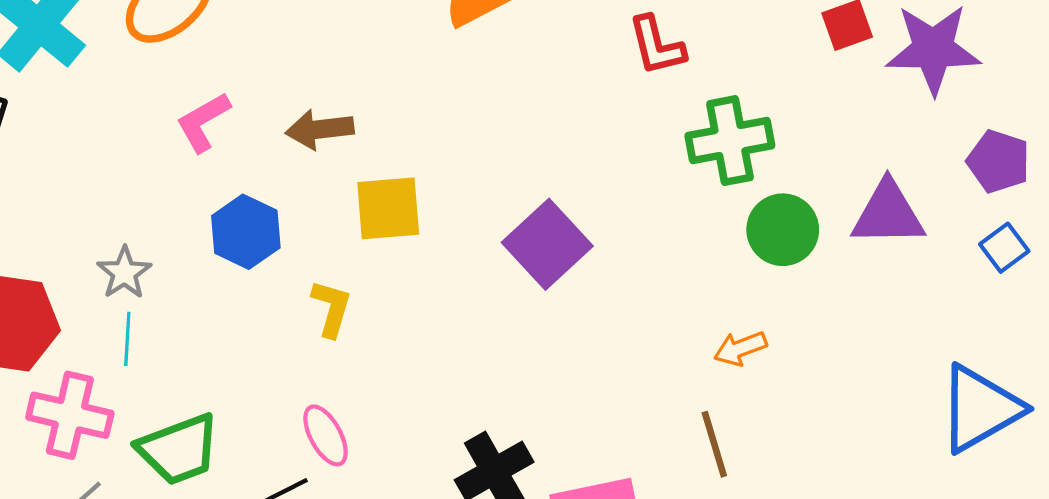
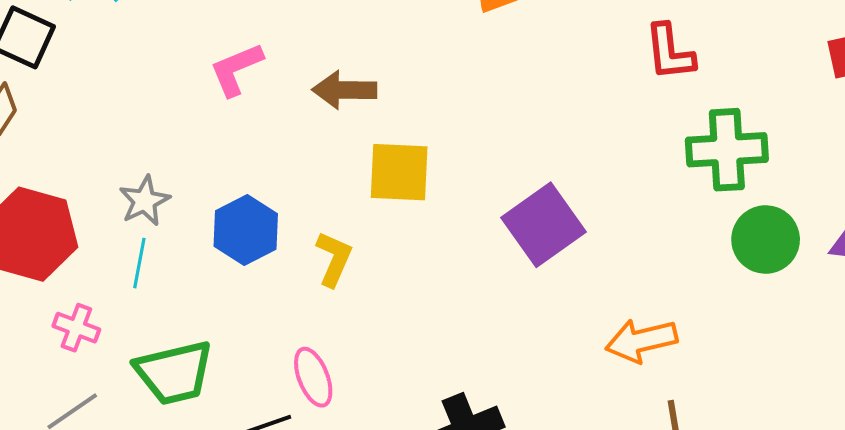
blue hexagon: (246, 232) -> (246, 230), moved
orange arrow: (740, 348) -> (641, 341), moved, size x1.4
pink cross: (70, 415) -> (76, 328), size x0.6

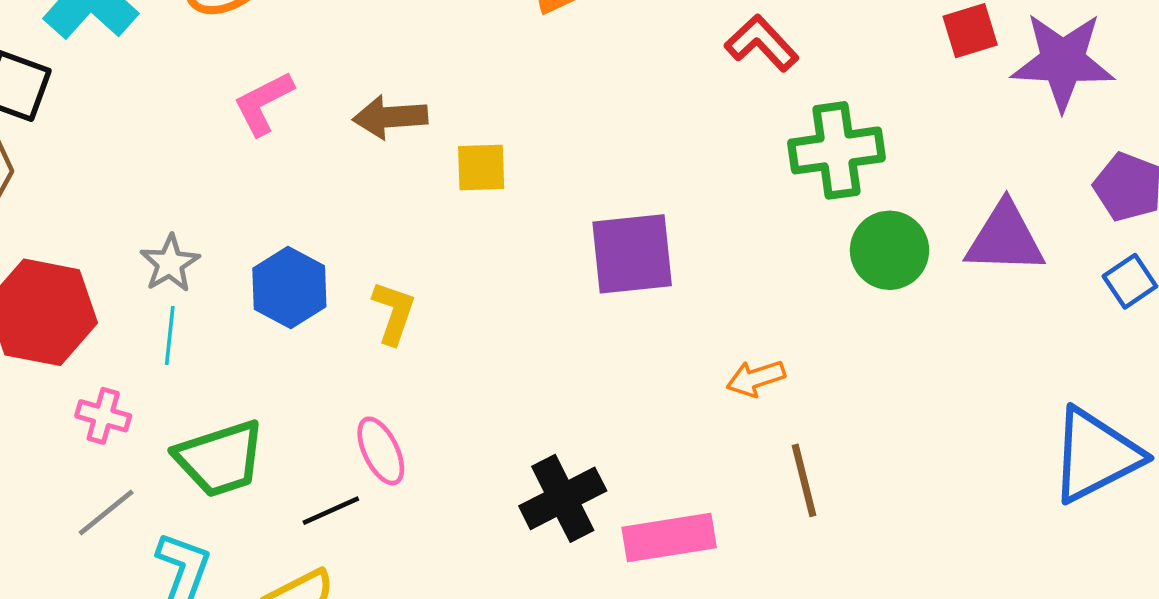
red L-shape: (670, 52) -> (762, 43), turned 148
yellow square: (399, 172) -> (481, 167), moved, size x0.7
purple square: (544, 225) -> (632, 254), turned 34
orange arrow: (641, 341) -> (756, 378), size x0.7

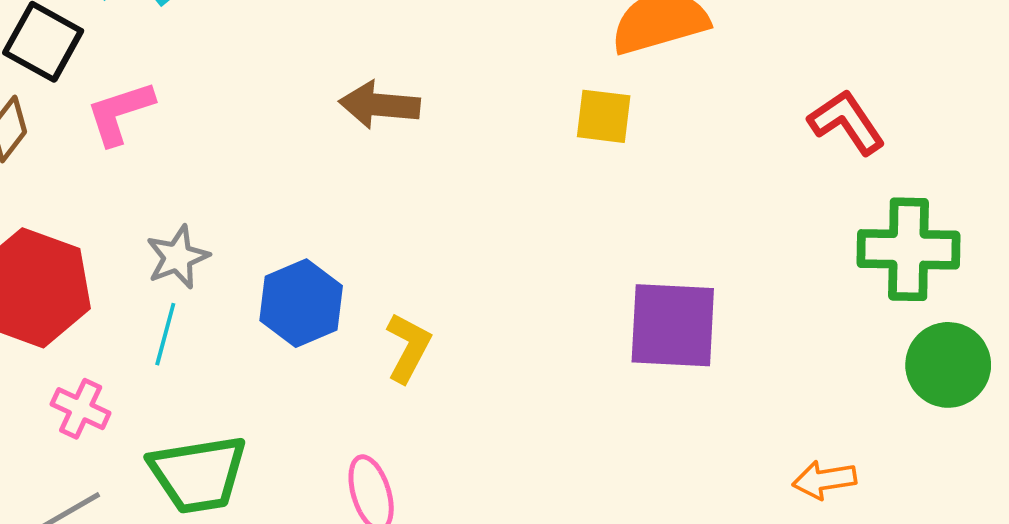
pink L-shape: (263, 103) -> (120, 113), moved
brown arrow: (390, 117) -> (379, 105), moved
yellow square: (481, 167) -> (604, 116), moved
orange arrow: (756, 378) -> (824, 480), moved

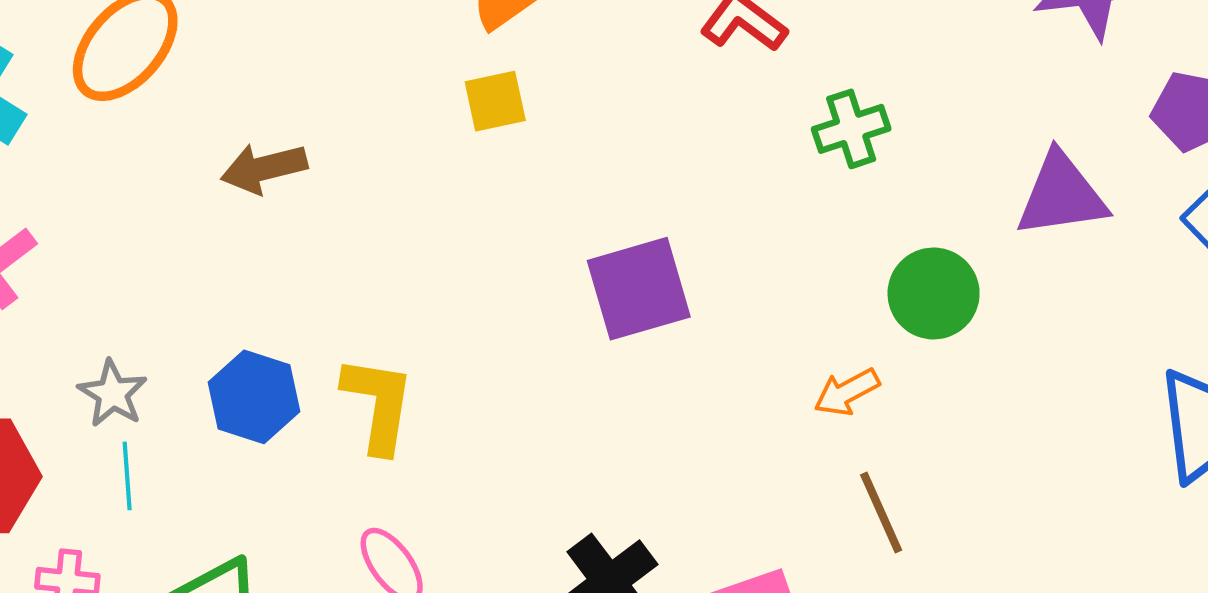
green cross: (908, 249) -> (851, 129), size x0.7
yellow L-shape: (408, 348) -> (378, 404), size x1.4
green circle: (948, 365) -> (934, 293), moved

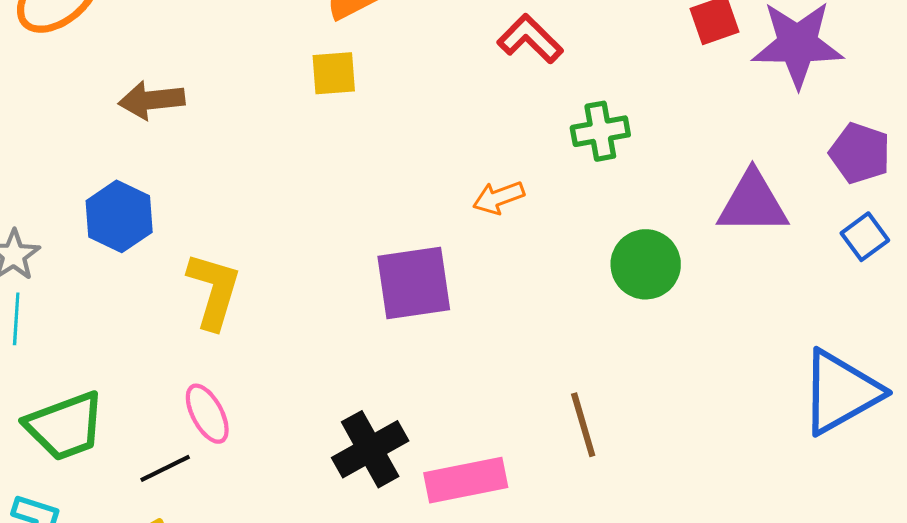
purple square: (639, 289) -> (414, 283), moved
orange arrow: (847, 392) -> (499, 197), moved
blue hexagon: (254, 397) -> (119, 216), moved

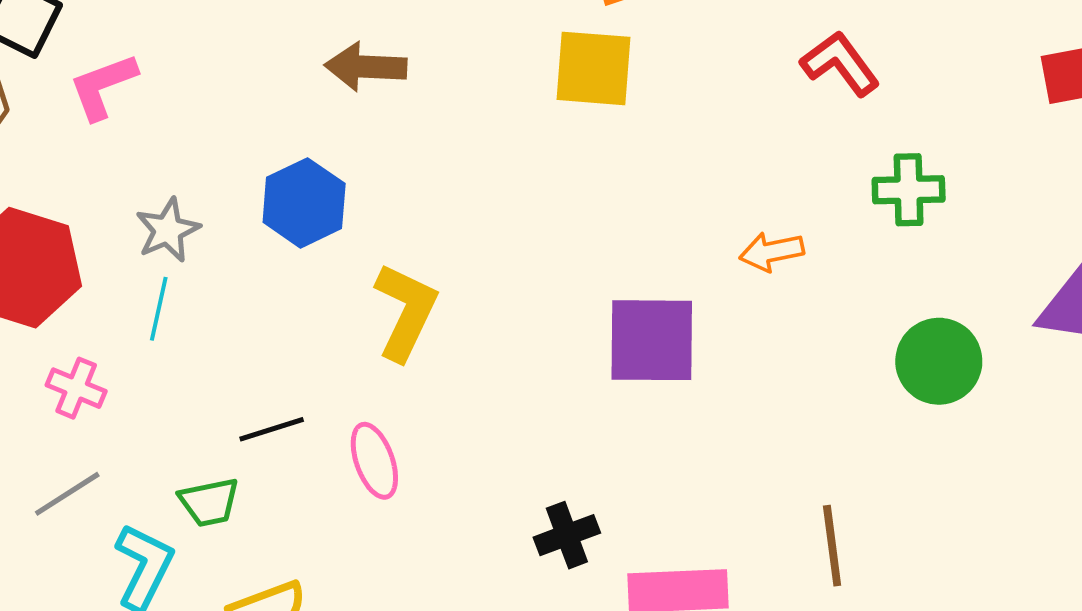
yellow square: (334, 73) -> (594, 68), size x1.4
green trapezoid: (65, 426) -> (209, 502), moved, size x0.6
black cross: (370, 449) -> (567, 535), size x0.7
black line: (165, 468) -> (272, 429), moved

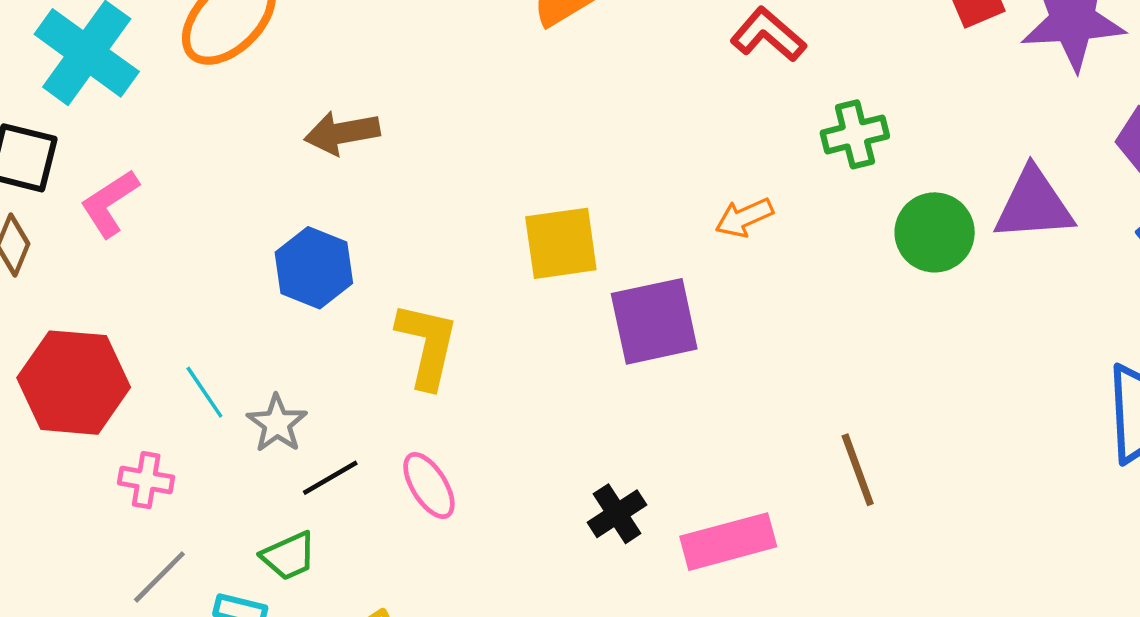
yellow square: (594, 68) -> (561, 243), moved
gray star: (168, 230) -> (277, 423), moved
cyan line: (159, 309) -> (204, 392), turned -34
green circle: (939, 361) -> (935, 232), moved

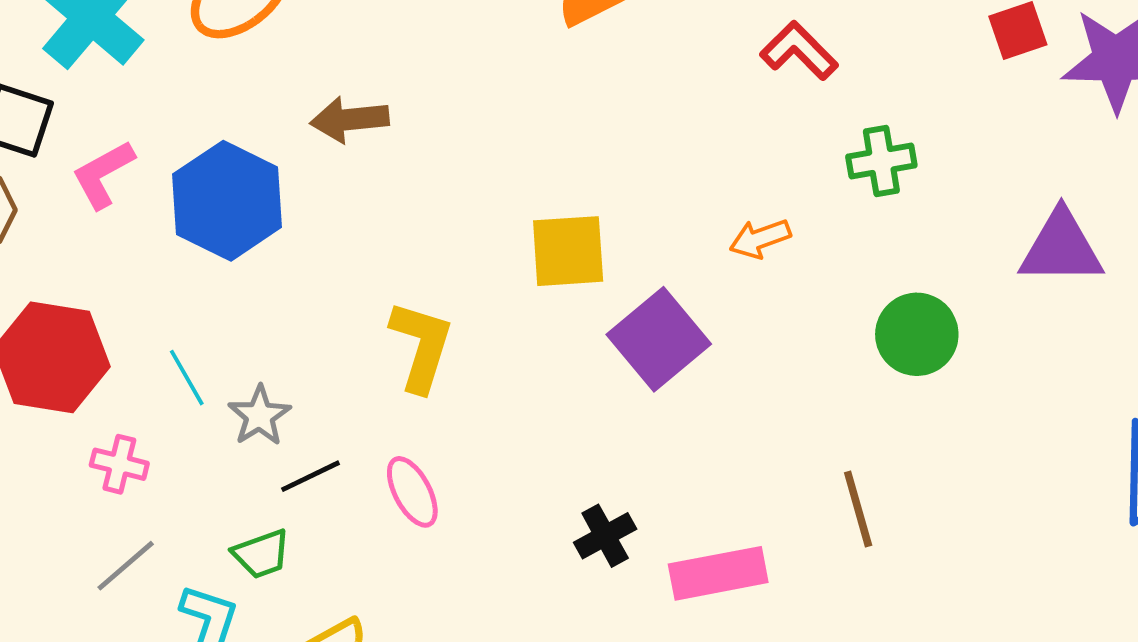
green circle: (935, 232) -> (917, 334), moved
blue hexagon: (314, 268) -> (227, 201), moved, size x1.4
purple square: (654, 321) -> (659, 339), turned -32

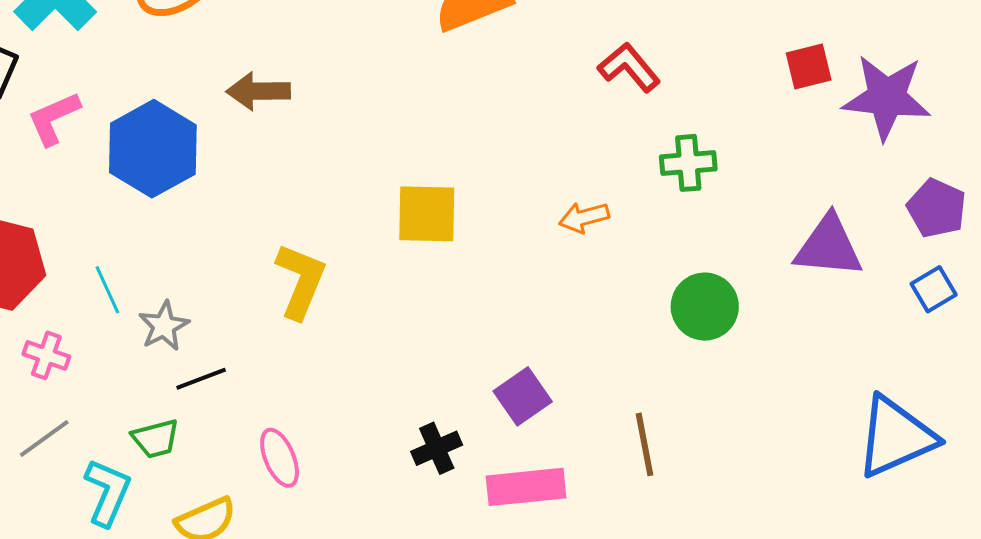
purple square: (659, 339) -> (523, 396), moved, size x0.7
pink ellipse: (412, 492) -> (280, 458), moved

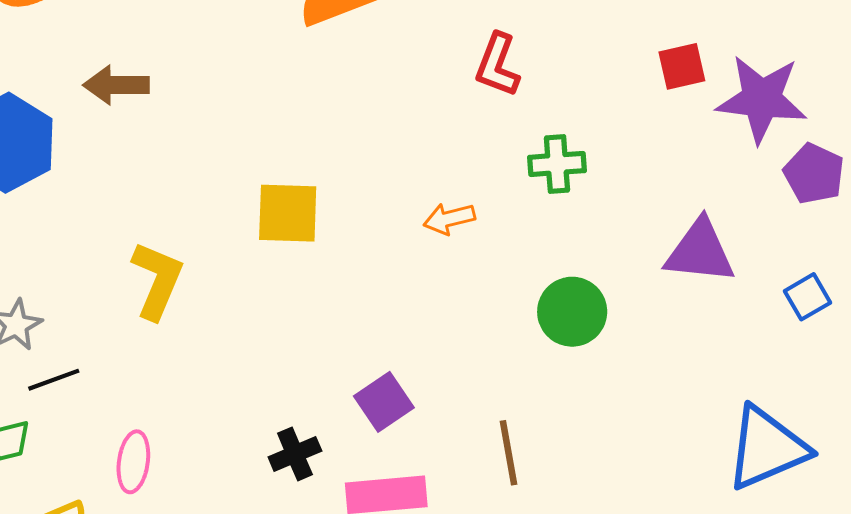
red L-shape: (629, 67) -> (497, 65), turned -120
purple pentagon: (937, 208) -> (814, 174), moved
pink ellipse: (280, 458) -> (133, 462), turned 30

